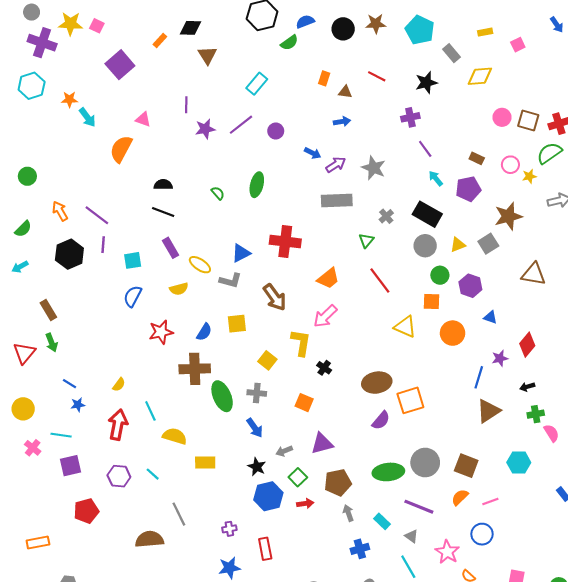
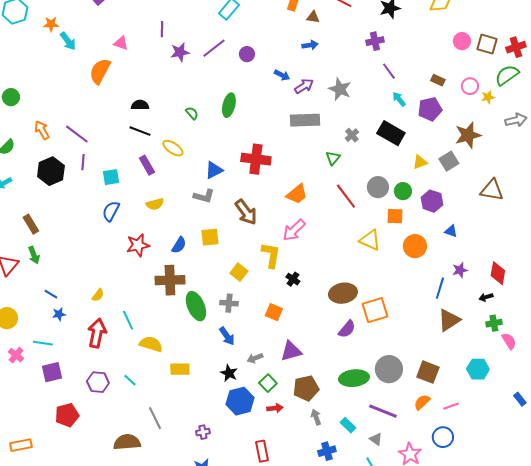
gray circle: (425, 246) -> (378, 187), moved
yellow ellipse: (200, 265) -> (173, 148), moved
red diamond: (527, 345) -> (498, 273), moved, turned -30
red rectangle: (265, 549) -> (262, 451), moved

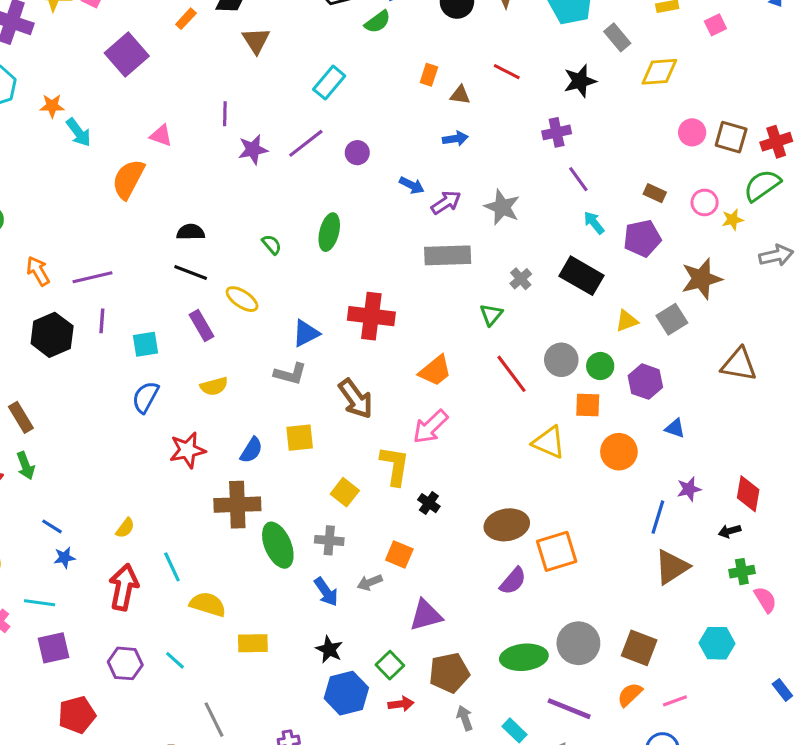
purple line: (77, 134) -> (93, 277), turned -50
gray arrow: (255, 358) -> (370, 582), moved

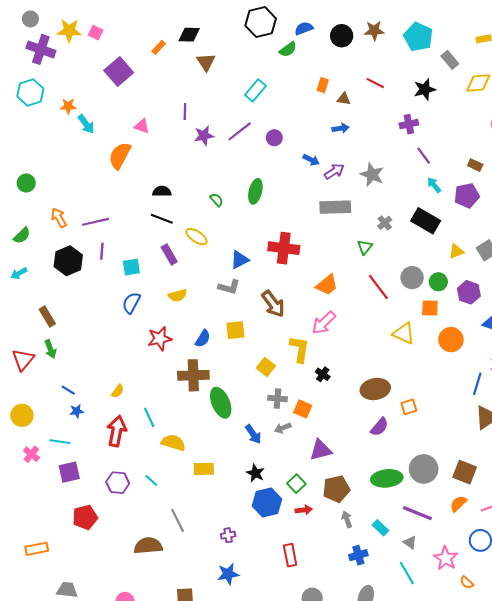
gray cross: (329, 540) -> (277, 398), moved
orange square: (557, 551) -> (409, 407), size x0.6

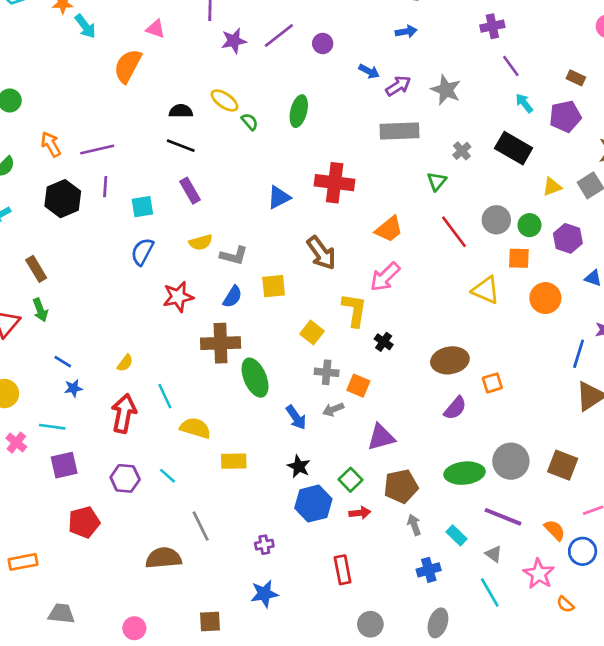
yellow ellipse: (197, 237) -> (225, 100), moved
gray L-shape: (229, 287) -> (234, 256), moved
orange semicircle: (458, 504) -> (555, 530), moved, turned 90

